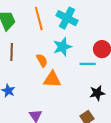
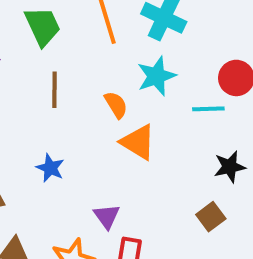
orange triangle: (52, 79) -> (138, 142), turned 30

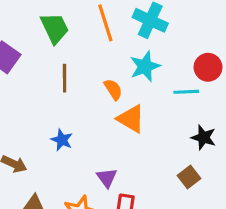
black star: (230, 167) -> (203, 137), turned 30

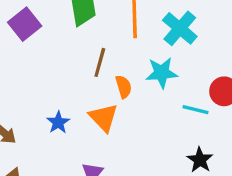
brown line: (65, 78) -> (100, 62), moved
orange triangle: (131, 119) -> (104, 118), moved

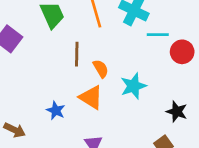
cyan star: (162, 73) -> (133, 86), moved
cyan line: (196, 110) -> (158, 35), moved

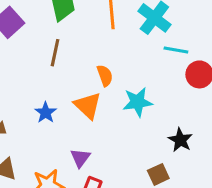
brown line: (77, 54) -> (55, 53), moved

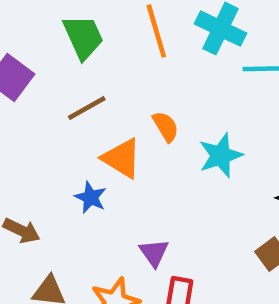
brown line: (55, 53) -> (87, 108), turned 60
orange triangle: (88, 106) -> (122, 158), moved

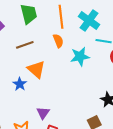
orange semicircle: (166, 127) -> (58, 41), moved
cyan star: (221, 155) -> (80, 57), moved

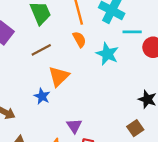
cyan star: (80, 57) -> (107, 54), turned -30
orange triangle: (36, 69) -> (59, 76), turned 42

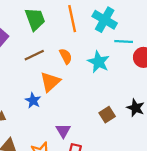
orange semicircle: (79, 39) -> (66, 56), moved
brown square: (135, 128) -> (107, 115), moved

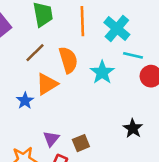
brown line: (34, 55) -> (35, 53), turned -30
orange semicircle: (66, 56) -> (68, 60), size x1.5
brown square: (107, 115) -> (81, 143), moved

